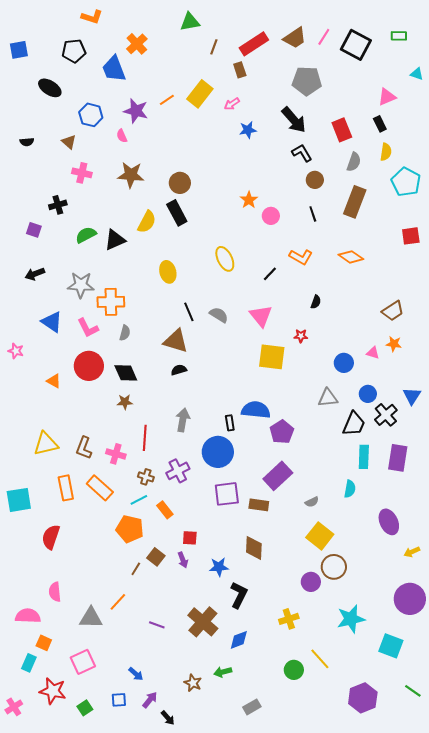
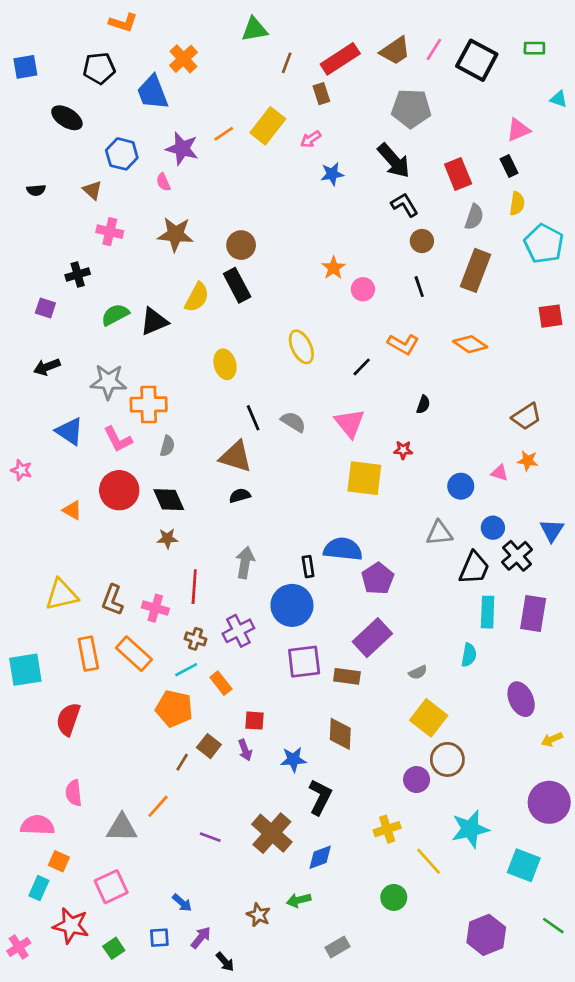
yellow line: (320, 659) -> (429, 861), moved

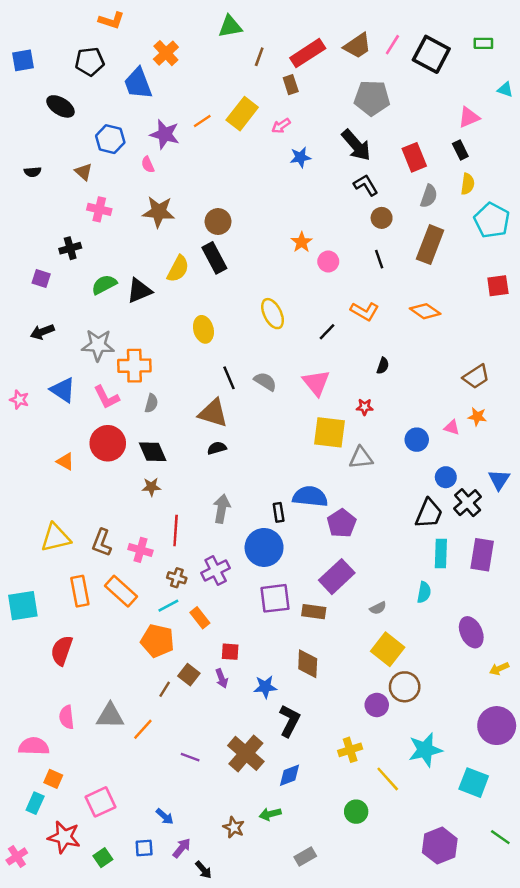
pink star: (21, 470) -> (19, 400), moved
gray triangle: (439, 533) -> (361, 458), moved
gray triangle: (122, 828) -> (110, 716), moved

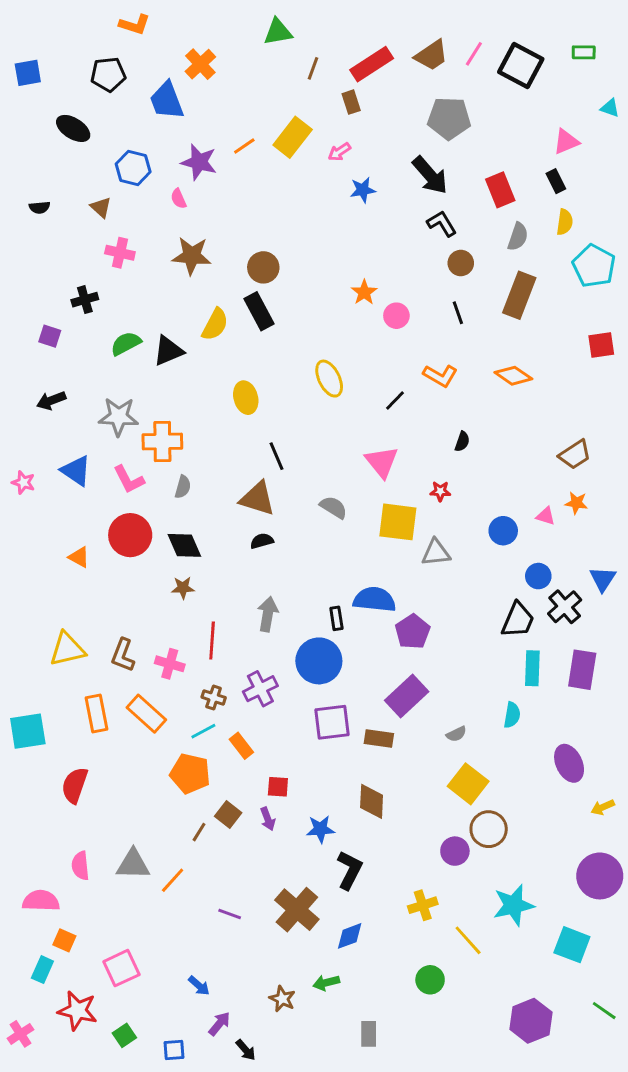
gray semicircle: (265, 381) -> (334, 507), moved
blue square: (144, 848) -> (174, 1050), moved
gray rectangle: (305, 856) -> (369, 1034), turned -60

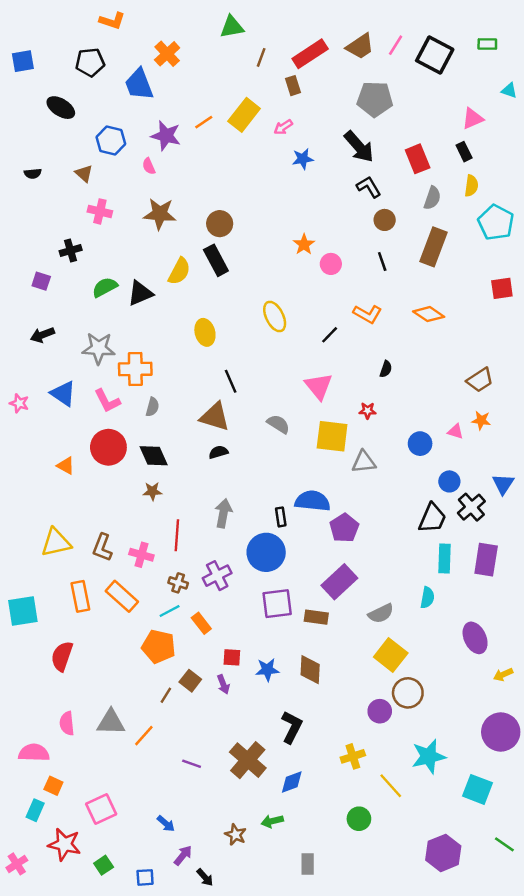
gray semicircle: (456, 734) -> (381, 613), size x1.5
blue star: (320, 829) -> (267, 670), moved

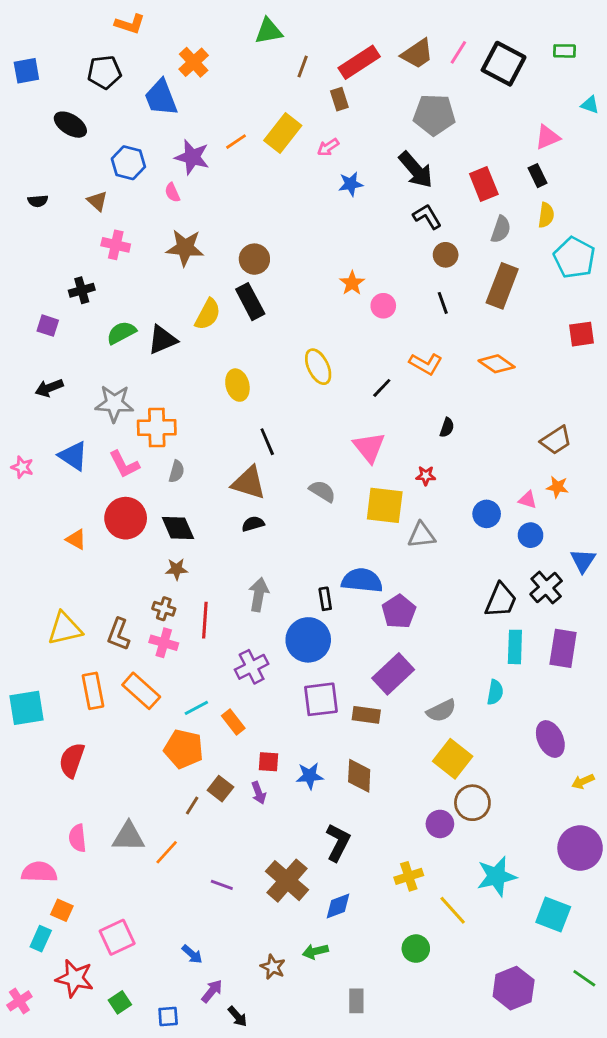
blue circle: (449, 481) -> (531, 535), moved
brown cross: (178, 583) -> (164, 609), moved

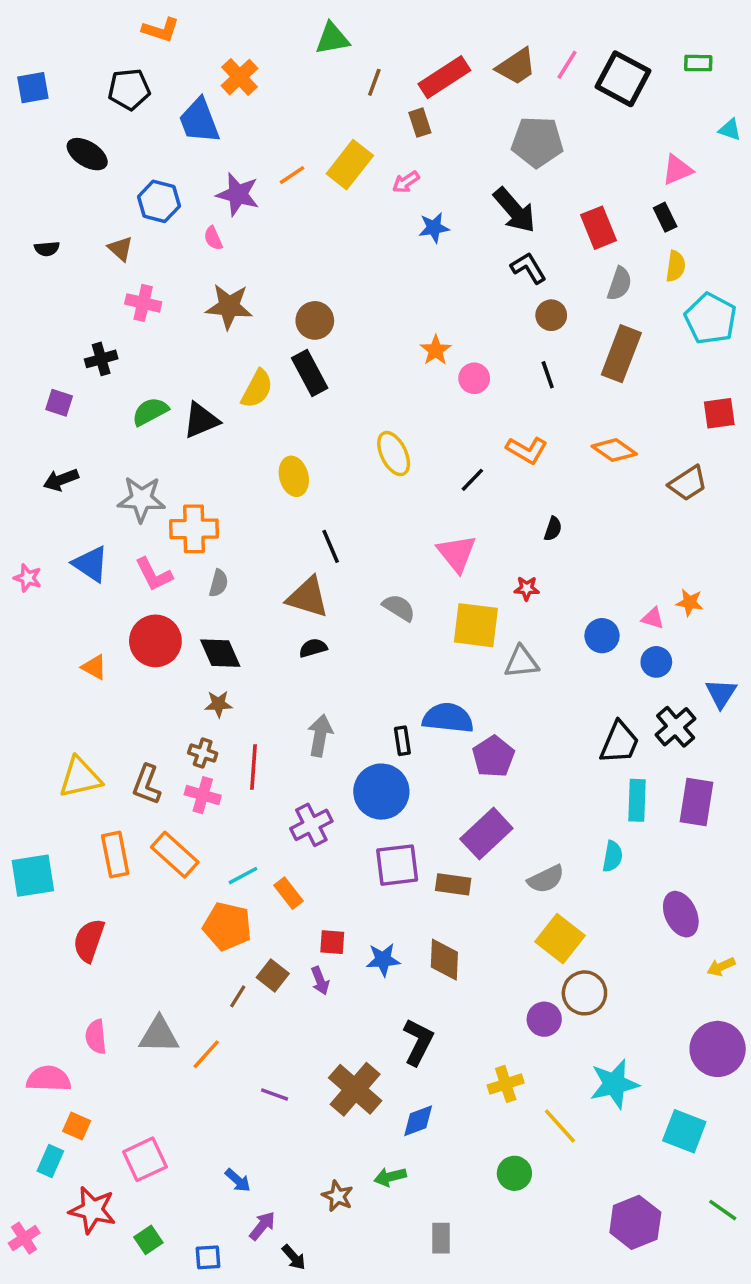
brown trapezoid: (556, 440) -> (688, 483), moved

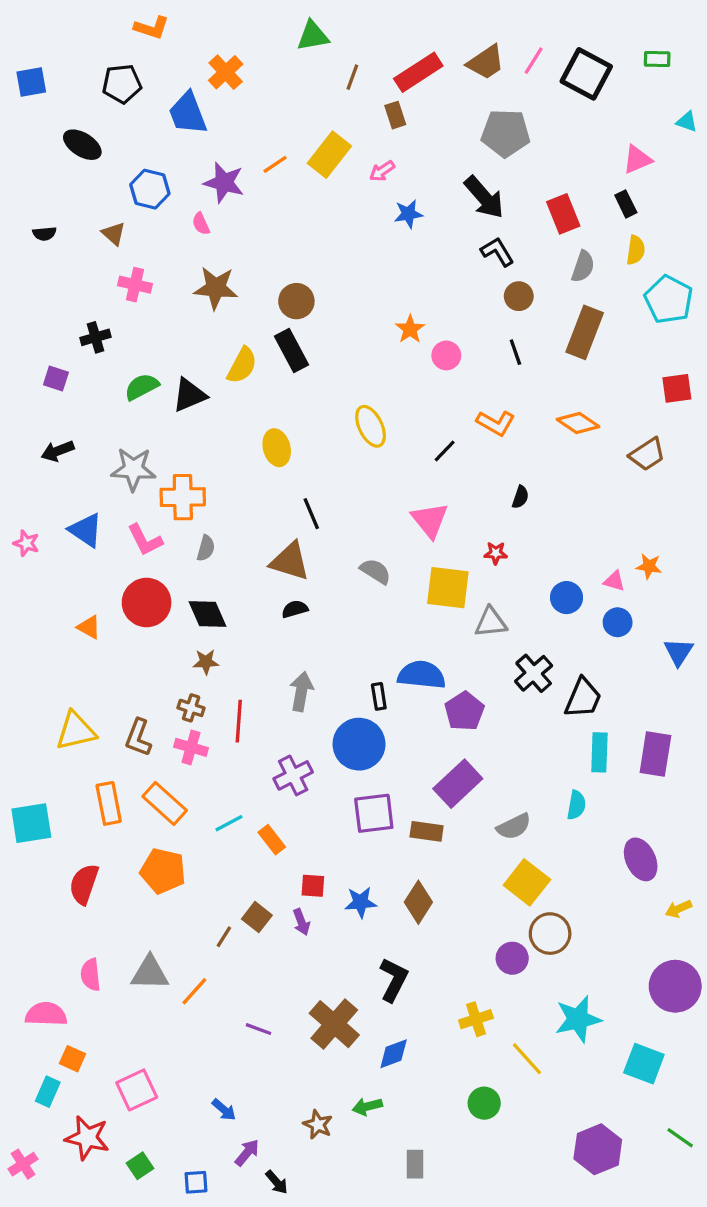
black cross: (676, 727) -> (534, 673), moved
orange pentagon: (227, 926) -> (163, 871), moved
brown diamond: (444, 960) -> (418, 902), turned 30

